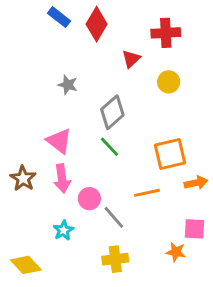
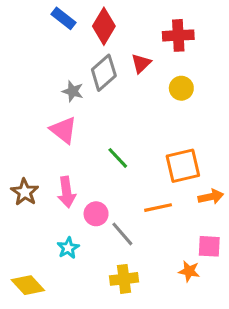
gray diamond: (112, 112) -> (104, 73), moved
pink triangle: (59, 141) -> (63, 130), moved

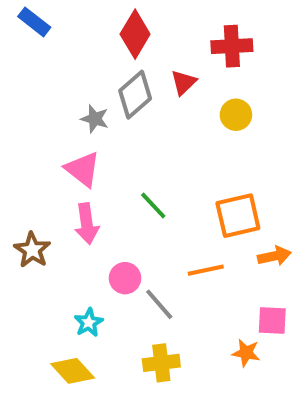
blue rectangle: (63, 18) -> (34, 22), moved
pink arrow: (67, 192) -> (87, 224), moved
yellow diamond: (28, 285) -> (73, 371), moved

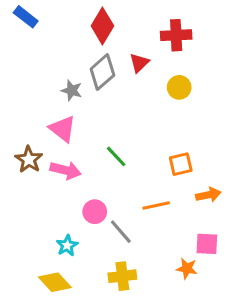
orange square: (238, 216) -> (181, 164), size x0.7
pink arrow: (87, 224) -> (66, 170), turned -68
brown star: (32, 250) -> (29, 160), moved

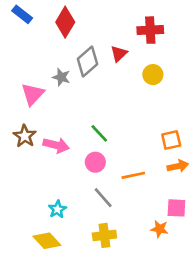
red diamond: (102, 26) -> (65, 22), moved
pink triangle: (63, 129) -> (33, 94), moved, turned 35
orange square: (181, 164) -> (171, 140), moved
pink circle: (95, 212) -> (95, 162), moved

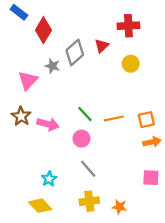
red diamond: (65, 22) -> (43, 30), moved
orange line: (133, 175) -> (114, 118), moved
orange star: (159, 229) -> (120, 207), moved

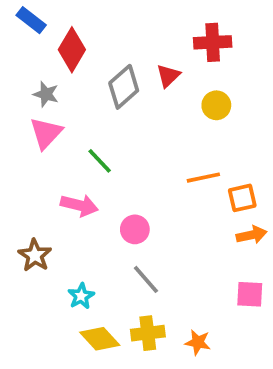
gray star: (52, 66) -> (46, 94), moved
green line: (85, 114) -> (100, 161), moved
brown star: (21, 116) -> (35, 255), moved
orange line: (114, 118) -> (203, 178), moved
yellow diamond: (40, 206) -> (100, 339), moved

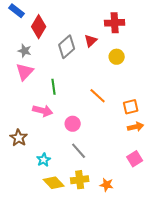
green line: (100, 161) -> (54, 87), turned 35
orange line: (203, 178) -> (98, 96), moved, turned 54
pink square: (250, 294) -> (135, 159), turned -35

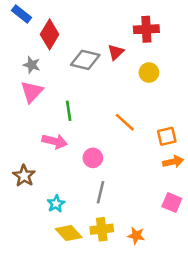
gray diamond: (67, 47) -> (85, 60), turned 55
gray line: (79, 151) -> (100, 192), turned 54
pink square: (135, 159) -> (172, 202), turned -35

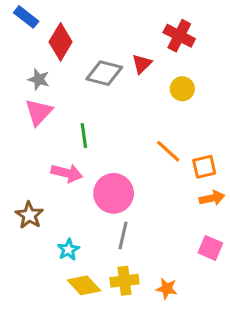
red cross: (146, 29) -> (179, 36), turned 30
orange line: (125, 122) -> (168, 151), moved
pink circle: (93, 158) -> (114, 193), size x1.6

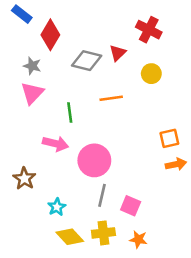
orange line: (168, 151) -> (111, 98), moved, turned -50
pink square: (210, 248) -> (131, 206), moved

